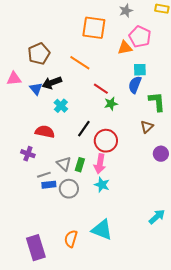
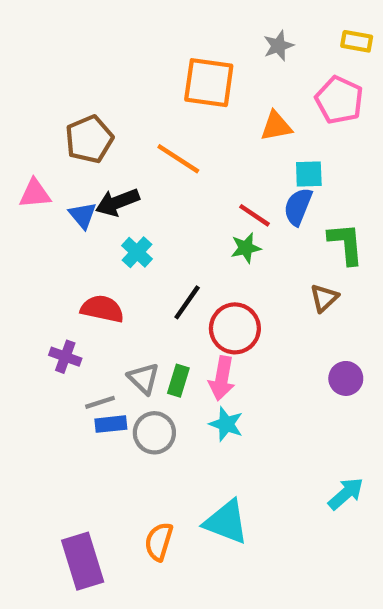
pink pentagon: (140, 37) -> (339, 100), moved
red line: (101, 89) -> (254, 215), moved
purple circle: (161, 154) -> (346, 378), moved

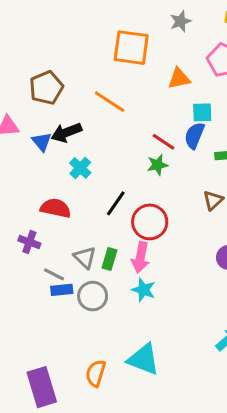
gray line: (100, 402) -> (54, 274), turned 45

